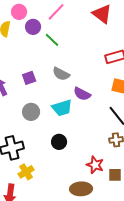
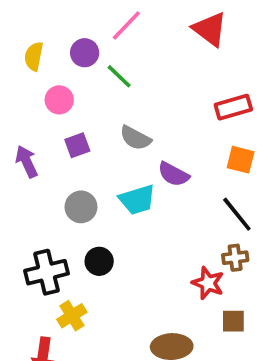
pink circle: (19, 12) -> (59, 100), moved
black circle: (59, 142) -> (99, 261), moved
red star: (95, 165) -> (208, 283), moved

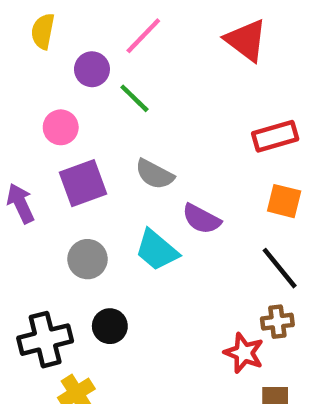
yellow semicircle: (34, 56) -> (43, 31), moved
purple square: (77, 145) -> (83, 183), size x1.5
cyan trapezoid: (137, 200) -> (157, 250), turned 57

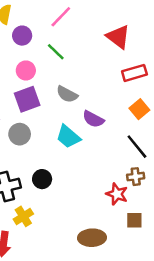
red triangle: (246, 40) -> (118, 37), moved
purple circle: (92, 69) -> (22, 36), moved
pink circle: (61, 127) -> (26, 70), moved
orange square: (284, 201) -> (139, 109), turned 36
gray circle: (87, 259) -> (20, 134), moved

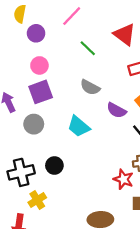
green line: (56, 52) -> (88, 48), moved
gray semicircle: (67, 94) -> (90, 87), moved
purple semicircle: (93, 119) -> (117, 110), moved

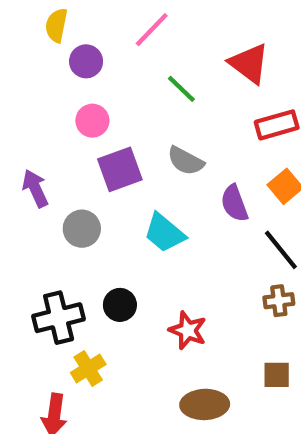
purple square: (41, 92) -> (120, 169), moved
purple semicircle: (117, 110) -> (234, 203), turned 42
red star: (123, 179) -> (188, 330), moved

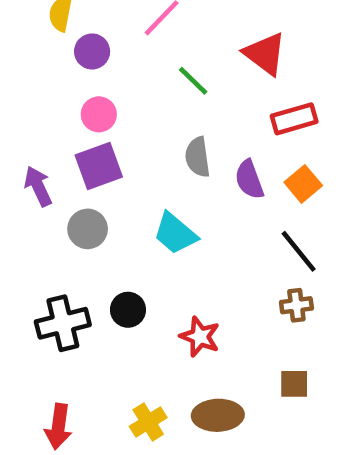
gray semicircle: (186, 161) -> (198, 157), turned 54
purple square: (120, 169) -> (99, 166), moved
purple semicircle: (234, 203) -> (249, 179), moved
yellow cross: (88, 368) -> (148, 422), moved

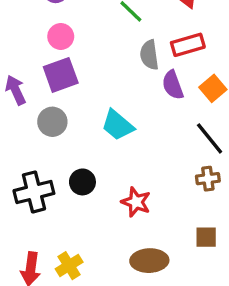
red rectangle: (294, 119) -> (188, 45), moved
gray semicircle: (198, 157) -> (149, 55), moved
yellow cross: (148, 422) -> (69, 266), moved

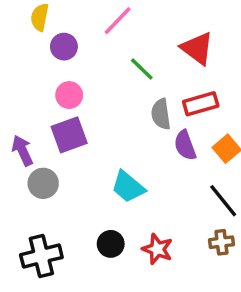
gray circle: (52, 122) -> (43, 183), moved
black circle: (82, 182) -> (111, 244), moved
red star: (136, 202) -> (157, 249), moved

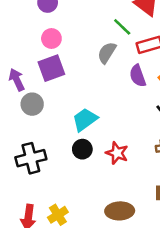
green line: (142, 69) -> (122, 27), moved
gray semicircle: (161, 114) -> (107, 53), moved, turned 40
cyan trapezoid: (128, 187) -> (85, 120), moved, turned 104

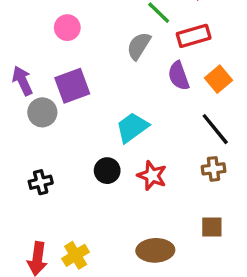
purple square: (51, 68) -> (72, 86), moved
cyan trapezoid: (85, 120) -> (132, 127), moved
black cross: (31, 158) -> (41, 182), size x0.6

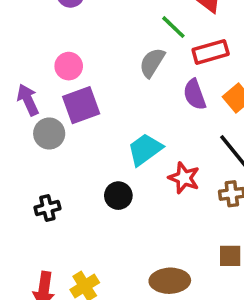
pink circle: (67, 28) -> (69, 66), moved
red star: (152, 176) -> (184, 178), moved

